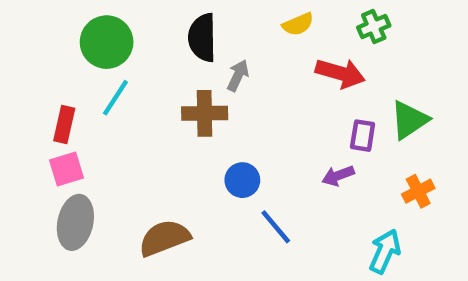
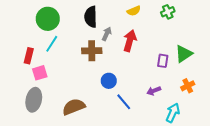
red arrow: (340, 73) -> (130, 41), moved, turned -90
pink square: (66, 169) -> (40, 73), moved
purple arrow: (338, 176) -> (154, 91), moved

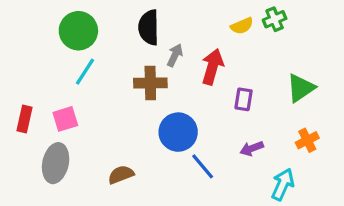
yellow semicircle: (134, 11) -> (242, 26), moved
red rectangle: (29, 56) -> (24, 119), moved
purple rectangle: (163, 61) -> (244, 99), moved
blue circle: (109, 81) -> (178, 132), size x1.5
brown semicircle: (74, 107) -> (121, 175), size x0.7

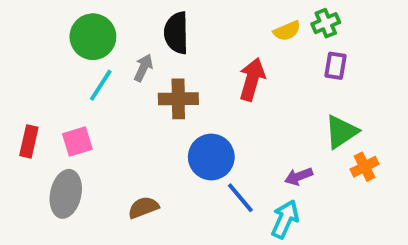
gray arrow: (175, 55) -> (143, 68), moved
green triangle: (301, 88) -> (341, 132), moved
purple rectangle: (244, 99) -> (335, 66), moved
cyan arrow: (283, 184) -> (285, 219), moved

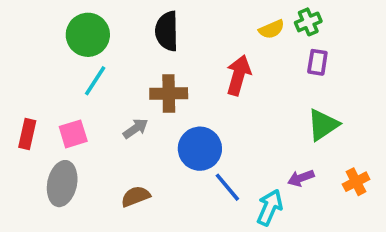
gray arrow: (143, 68) -> (136, 128), moved, turned 30
orange cross: (365, 167) -> (356, 182), moved
purple arrow: (299, 176) -> (301, 178), moved

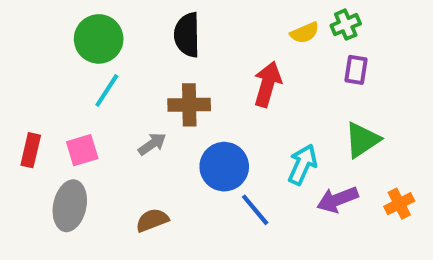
purple arrow: (301, 178) -> (337, 200), size x1.4
cyan arrow: (270, 207) -> (302, 165), moved

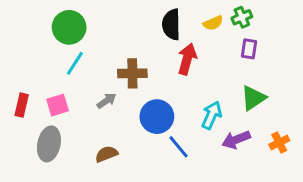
black semicircle: (187, 35) -> (171, 24), moved

